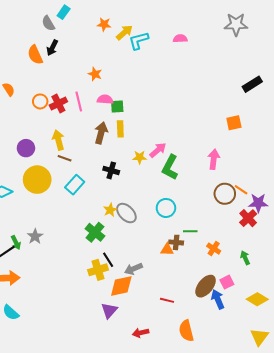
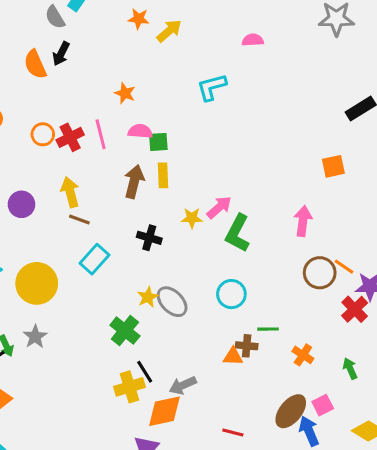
cyan L-shape: (139, 41) -> (212, 87), moved
yellow circle: (37, 180) -> (37, 283), moved

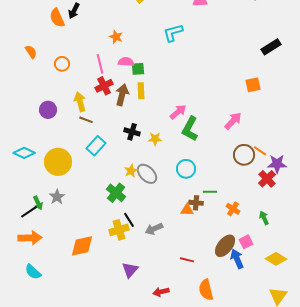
red cross: (70, 137) -> (104, 86), moved
yellow star: (192, 218) -> (155, 139), moved
pink arrow: (303, 221) -> (233, 121), turned 36
orange diamond: (164, 411) -> (82, 246), moved

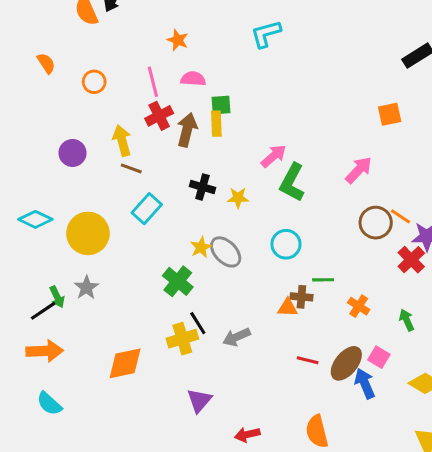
green square: (138, 69) -> (221, 105), moved
pink square: (246, 242) -> (379, 357), turned -32
red line: (187, 260) -> (308, 360), moved

